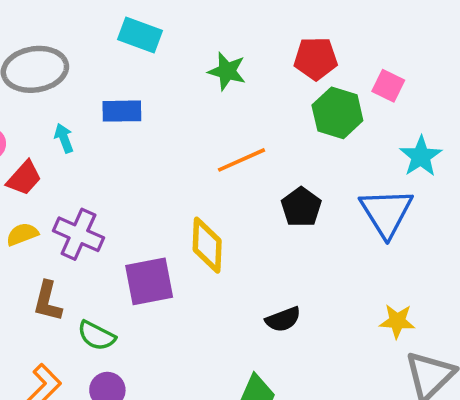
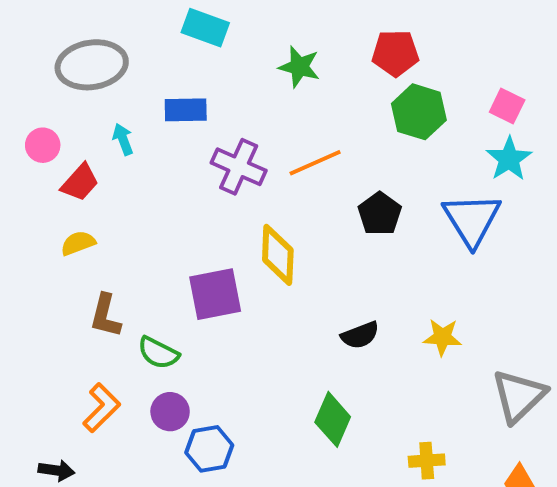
pink square: (388, 86) -> (507, 106), moved
purple cross: (78, 234) -> (239, 167), moved
yellow star: (397, 321) -> (442, 337), moved

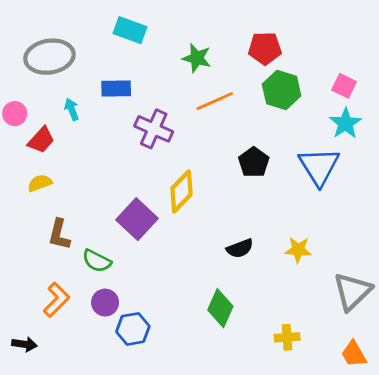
orange line: (315, 163) -> (215, 101), moved
yellow diamond: (278, 255) -> (181, 191), turned 42
purple square: (215, 294) -> (137, 219), turned -36

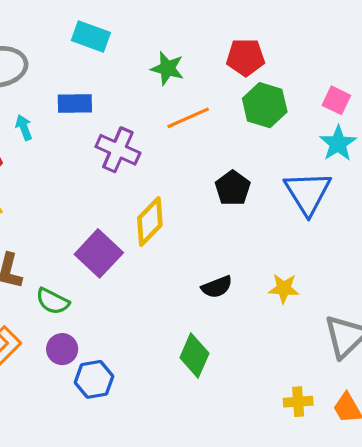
yellow cross: (287, 337) -> (298, 402), moved

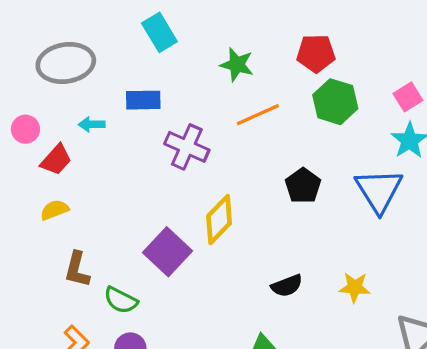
cyan rectangle: (91, 37) -> (159, 32), turned 39
pink square: (336, 100) -> (408, 97), turned 32
cyan arrow: (24, 127) -> (92, 124), turned -70

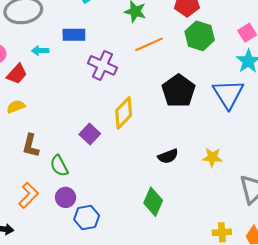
black pentagon: (303, 186) -> (179, 91), size x1.4
purple square: (167, 252) -> (90, 134), size x0.7
green semicircle: (121, 300) -> (59, 166), turned 35

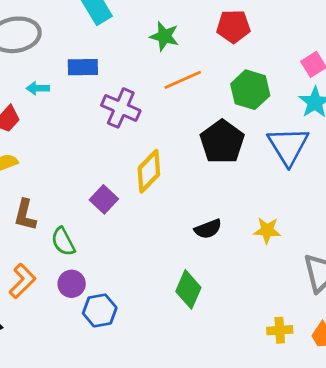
green hexagon: (200, 36) -> (250, 90), moved

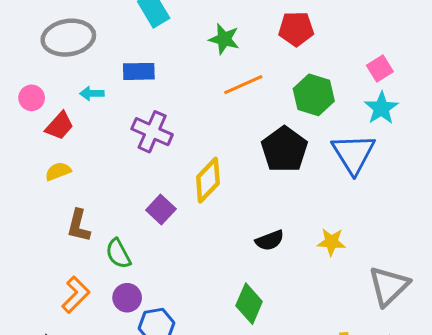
purple cross: (121, 108) -> (152, 132), moved

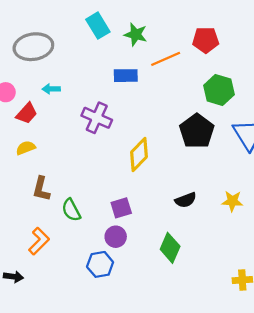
green star: (224, 39) -> (136, 34), moved
blue rectangle: (139, 71) -> (126, 76), moved
orange line: (243, 85) -> (166, 59), moved
purple square: (161, 210) -> (121, 208), moved, turned 30
purple circle: (127, 298) -> (116, 237), moved

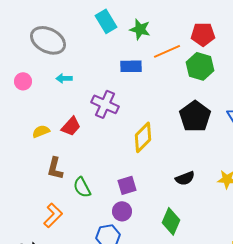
gray ellipse: (33, 47) -> (48, 40), turned 36
green hexagon: (219, 90) -> (200, 66), moved
red trapezoid: (27, 113) -> (71, 126), moved

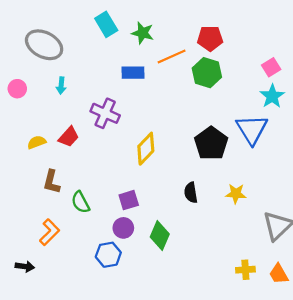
cyan arrow: (64, 78) -> (61, 85), turned -84
black pentagon: (195, 116) -> (211, 143), moved
black semicircle: (185, 178) -> (191, 193), turned 102
green diamond: (171, 221) -> (160, 235), moved

